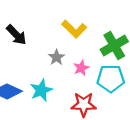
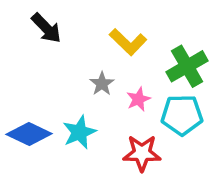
black arrow: (16, 35) -> (46, 28), moved

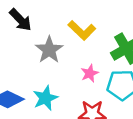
gray star: (102, 84) -> (49, 50), moved, size x1.5

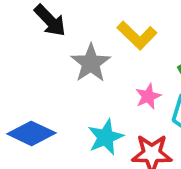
cyan star: (45, 98) -> (106, 137), moved

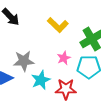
gray star: (91, 63) -> (24, 61), moved, turned 30

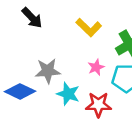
cyan star: (41, 80) -> (68, 94), turned -30

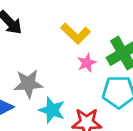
pink star: (96, 67) -> (87, 63), moved

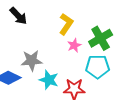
yellow L-shape: (76, 34) -> (66, 24), turned -100

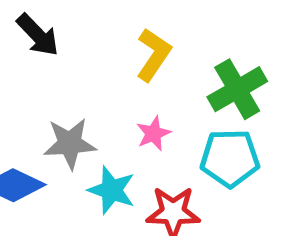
pink star: (74, 45) -> (153, 134), moved

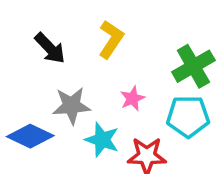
black arrow: (38, 35) -> (50, 48), moved
yellow L-shape: (153, 55) -> (111, 39), moved

